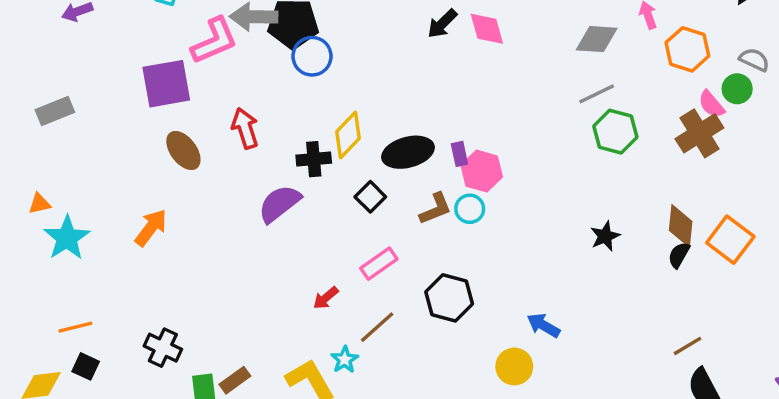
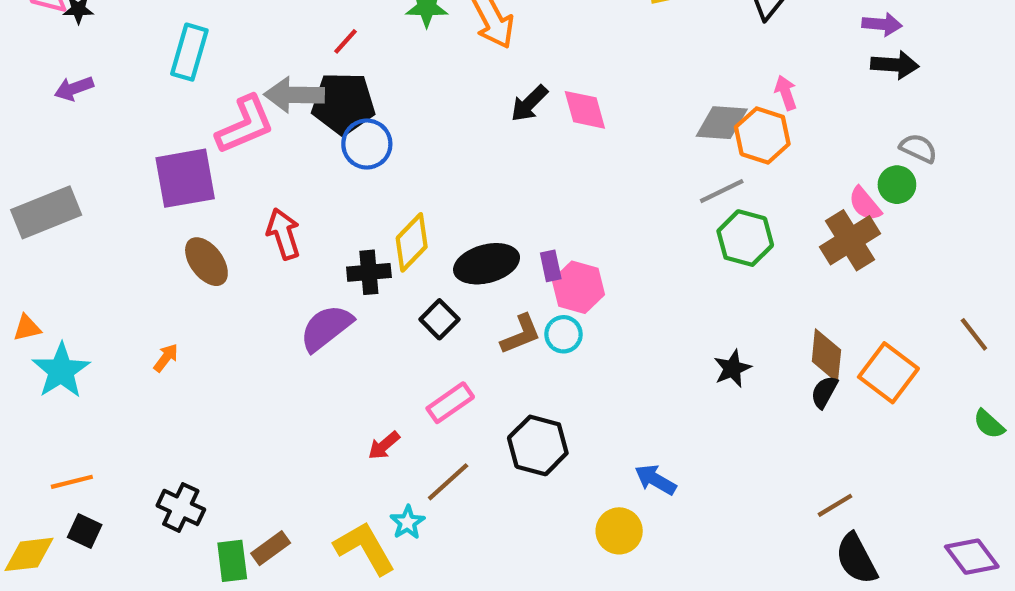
orange hexagon: (687, 49) -> (762, 135), moved
gray rectangle: (55, 111) -> (46, 212), size x1.4
orange arrow: (151, 228) -> (166, 358), size x0.6

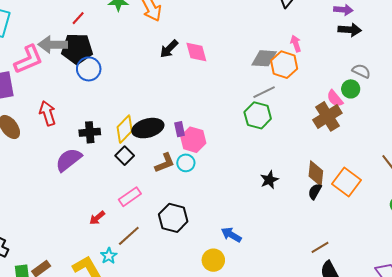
green hexagon: (745, 238) -> (258, 115), moved
yellow diamond: (412, 242) -> (125, 129), moved

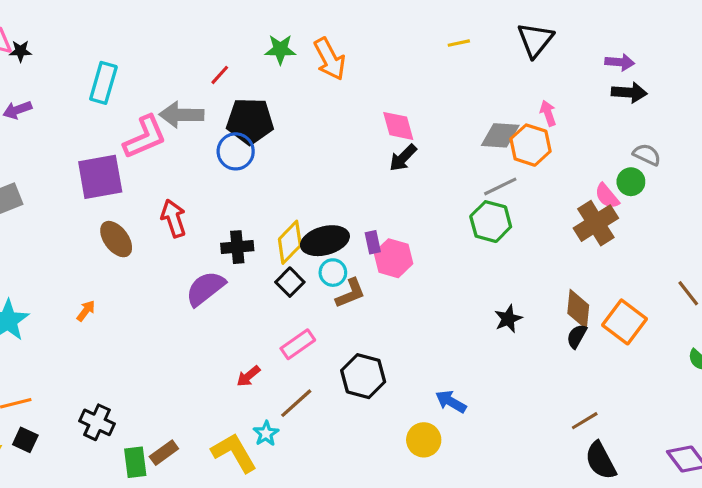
black pentagon: (77, 49) -> (250, 121), moved
black arrow: (169, 49) -> (403, 158), moved
cyan circle: (186, 163) -> (333, 273), moved

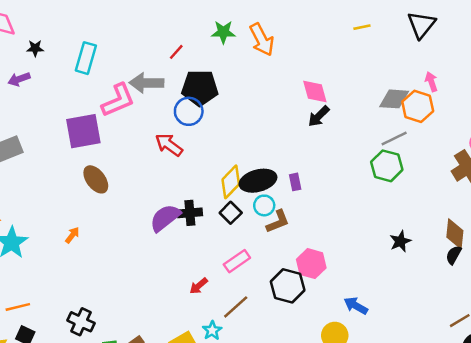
black star: (21, 51) -> (35, 48), moved
red arrow: (174, 218) -> (169, 145), moved, turned -36
black cross: (237, 247) -> (190, 213), moved
pink hexagon: (393, 258) -> (311, 264), moved

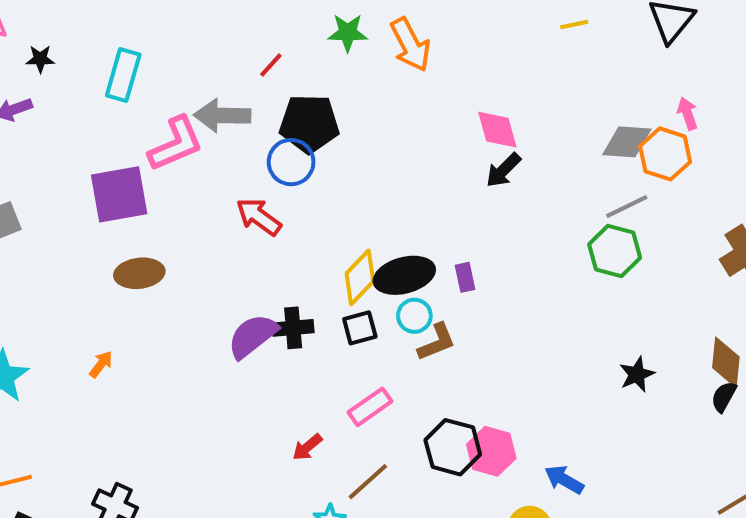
brown ellipse: (96, 179) -> (139, 273), turned -60
black square: (231, 213) -> (360, 328), turned 30
pink hexagon: (311, 264) -> (491, 451), moved

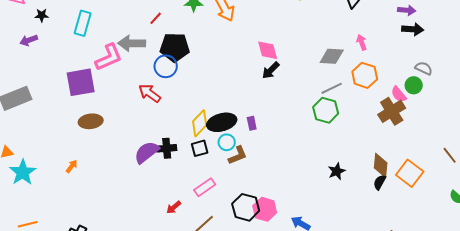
orange hexagon: (665, 154) -> (365, 75), moved

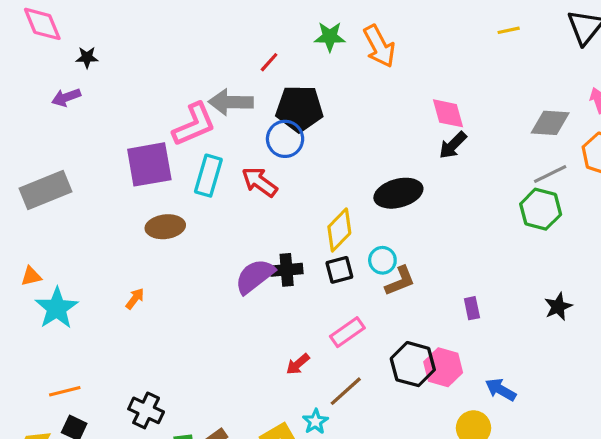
cyan rectangle: (83, 23) -> (208, 176), moved
black ellipse: (222, 122) -> (398, 193), moved
purple rectangle: (252, 123) -> (472, 308), moved

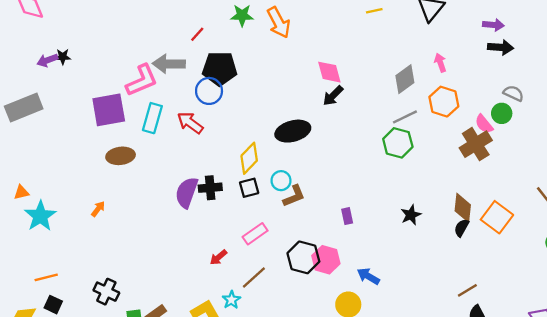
black star: (87, 57) -> (63, 57), moved
gray diamond: (550, 123) -> (405, 79), turned -40
gray rectangle: (45, 190) -> (24, 107), moved
purple semicircle: (255, 276) -> (187, 192), turned -32

